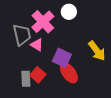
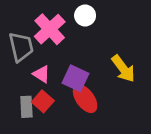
pink triangle: (37, 45) -> (41, 74), moved

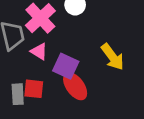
pink triangle: (41, 74) -> (39, 51), moved
red square: (43, 101) -> (34, 89), turned -35

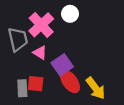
yellow arrow: (112, 57) -> (96, 88), moved
purple square: (66, 66) -> (62, 65), turned 30

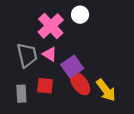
gray trapezoid: (18, 39) -> (27, 55), moved
gray rectangle: (22, 88) -> (21, 94), moved

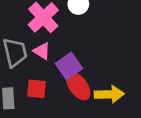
yellow arrow: (106, 90) -> (109, 94), turned -55

